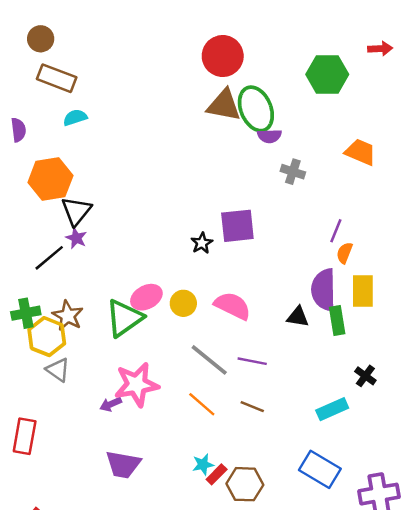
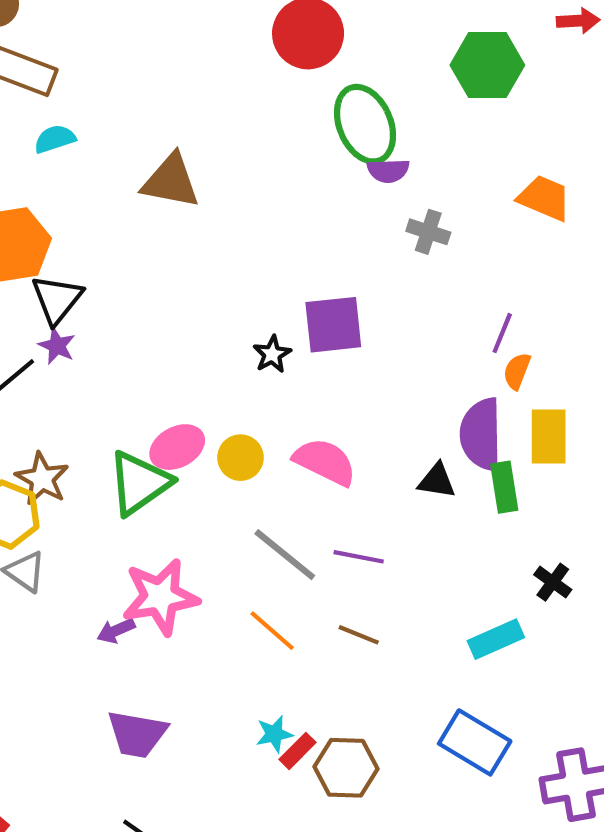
brown triangle: (224, 105) -> (171, 181), moved

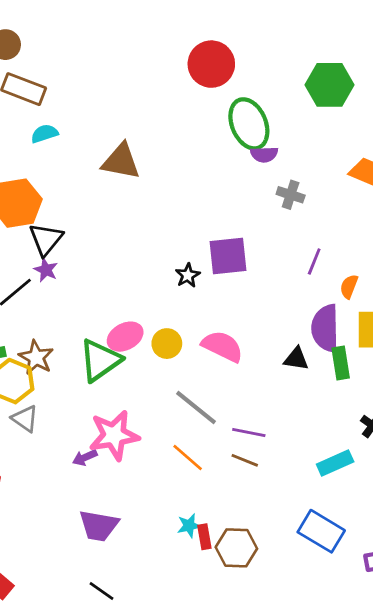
purple line: (502, 333) -> (314, 261), moved
purple line: (359, 557) -> (249, 433), moved
red rectangle: (297, 751) -> (204, 537), turned -55

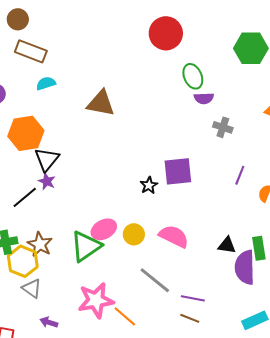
green ellipse: (249, 124) -> (193, 76), size x0.7
purple semicircle: (325, 328) -> (245, 267), moved
purple arrow: (85, 458) -> (49, 322), moved, turned 42
orange line: (188, 458) -> (125, 316), moved

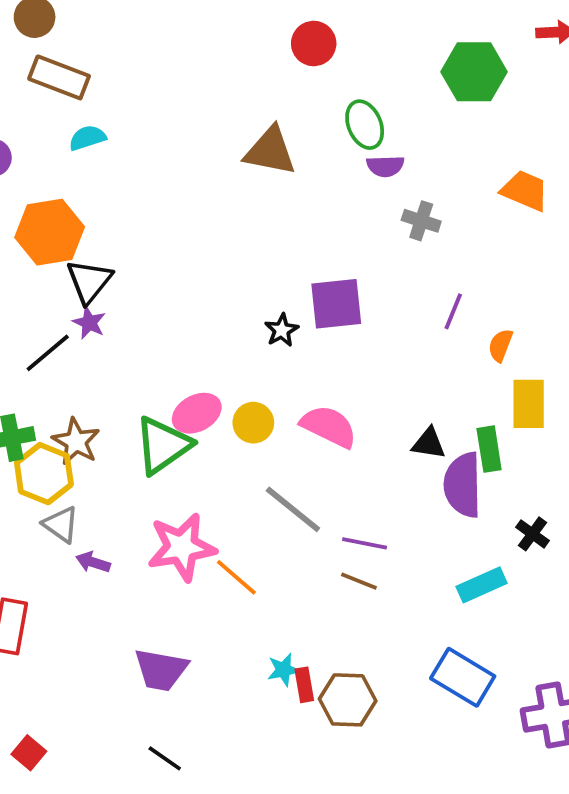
red circle: (166, 33) -> (314, 44), size x0.7
brown triangle: (101, 103) -> (270, 151), moved
purple arrow: (49, 322) -> (93, 562), moved

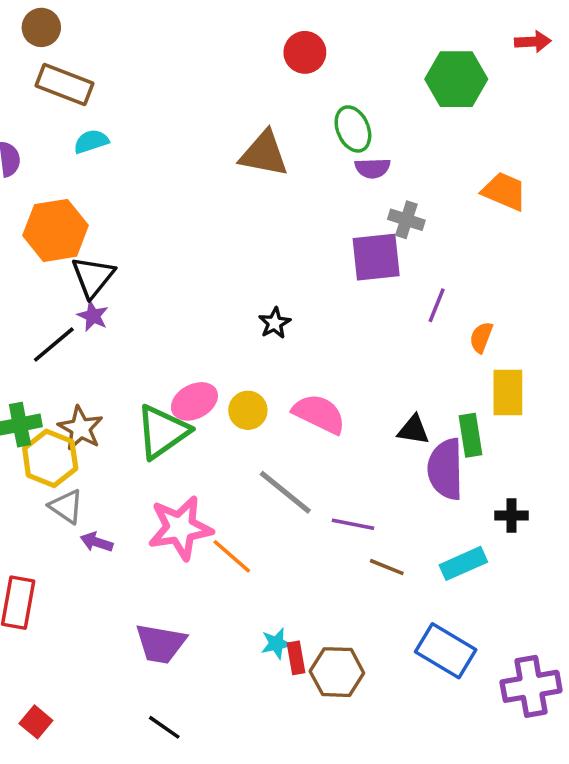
purple square: (336, 304) -> (376, 257), moved
black cross: (532, 534) -> (511, 515), turned -36
brown line: (359, 581) -> (387, 567), moved

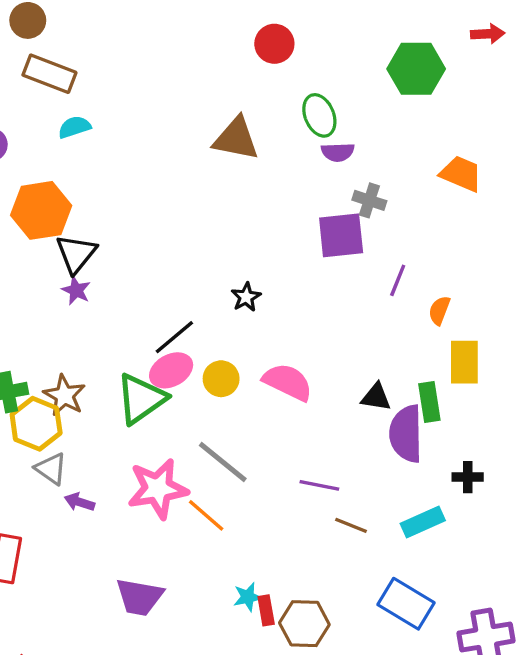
black line: (54, 344) -> (174, 337), moved
gray line: (285, 492) -> (223, 462), moved

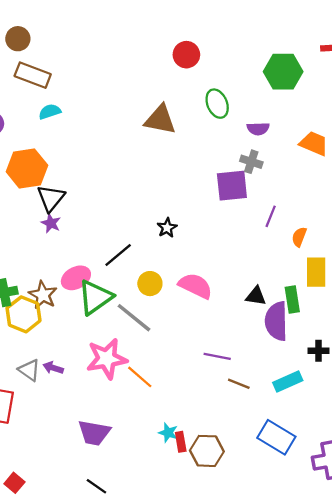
purple semicircle: (338, 152) -> (258, 129), moved
pink ellipse: (171, 370) -> (76, 278), moved
gray line: (223, 462) -> (134, 318), moved
gray triangle: (51, 469) -> (29, 370), moved
cyan star: (248, 597) -> (168, 433), turned 30

